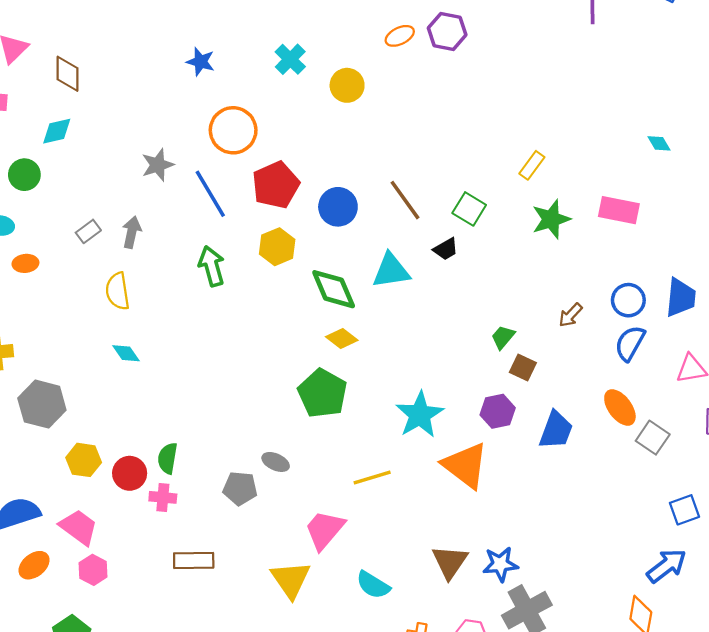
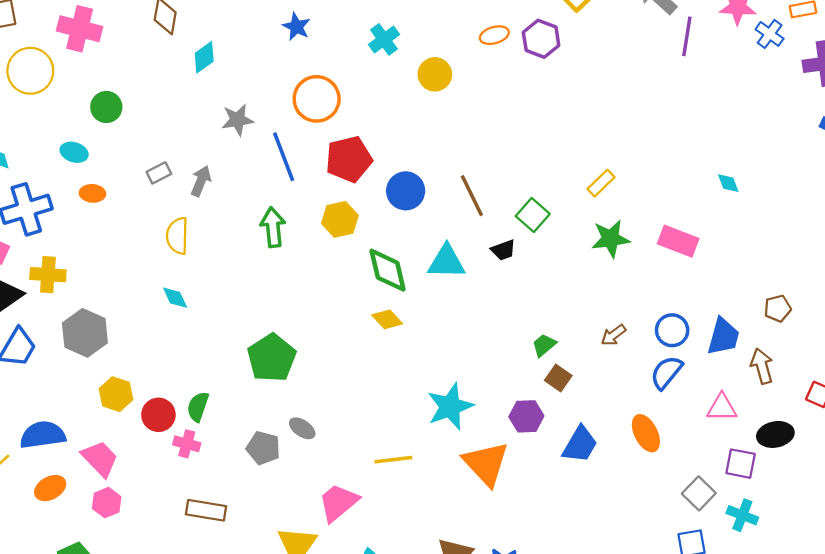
cyan diamond: (57, 131) -> (204, 57), moved, turned -32
green pentagon: (322, 393) -> (272, 358), moved
gray square: (653, 438) -> (699, 493), moved

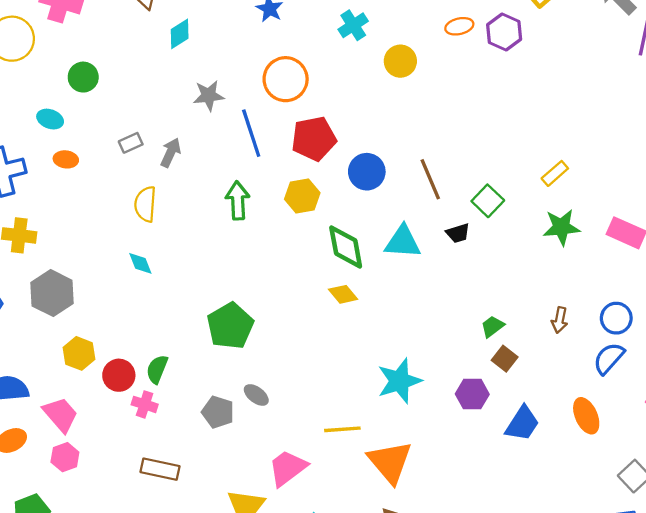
brown arrow: (613, 335) -> (560, 320), turned -45
orange triangle: (486, 464) -> (390, 462), moved

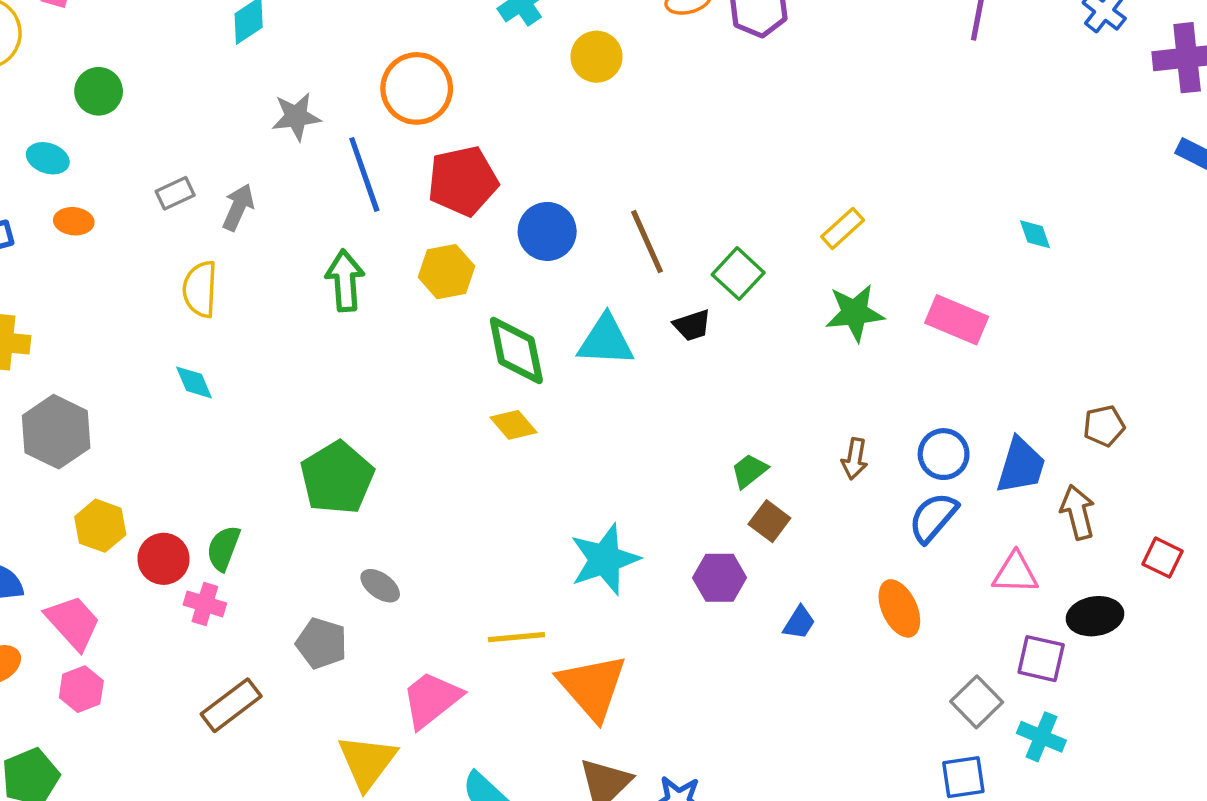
gray pentagon: (218, 412) -> (321, 643), moved
blue trapezoid: (522, 424) -> (799, 623), size x0.6
brown rectangle: (160, 469) -> (231, 705), turned -48

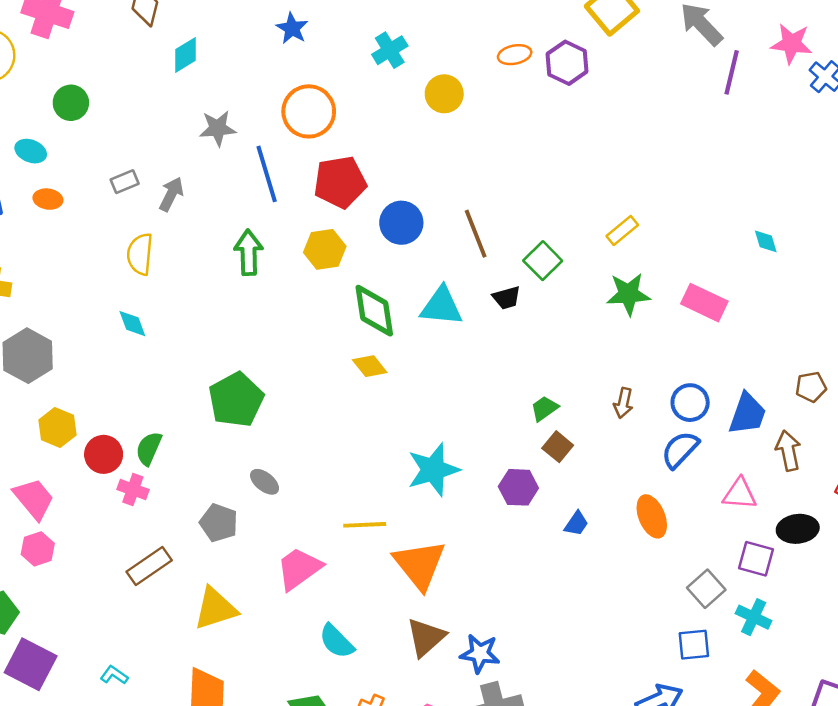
yellow triangle: (367, 762) -> (215, 609), moved, turned 33

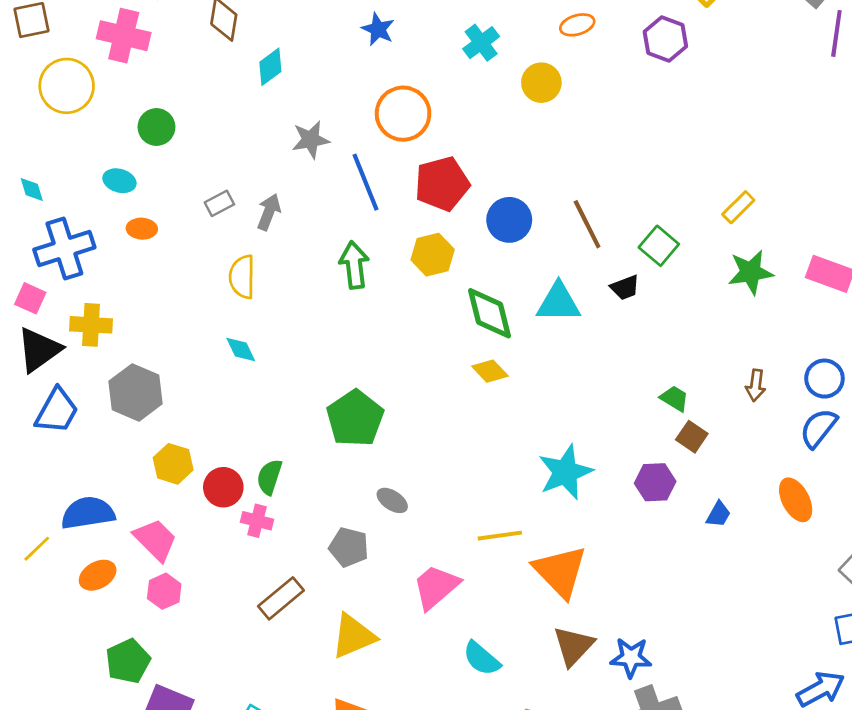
orange ellipse: (515, 55) -> (577, 25), moved
green trapezoid: (544, 408) -> (674, 398), turned 72

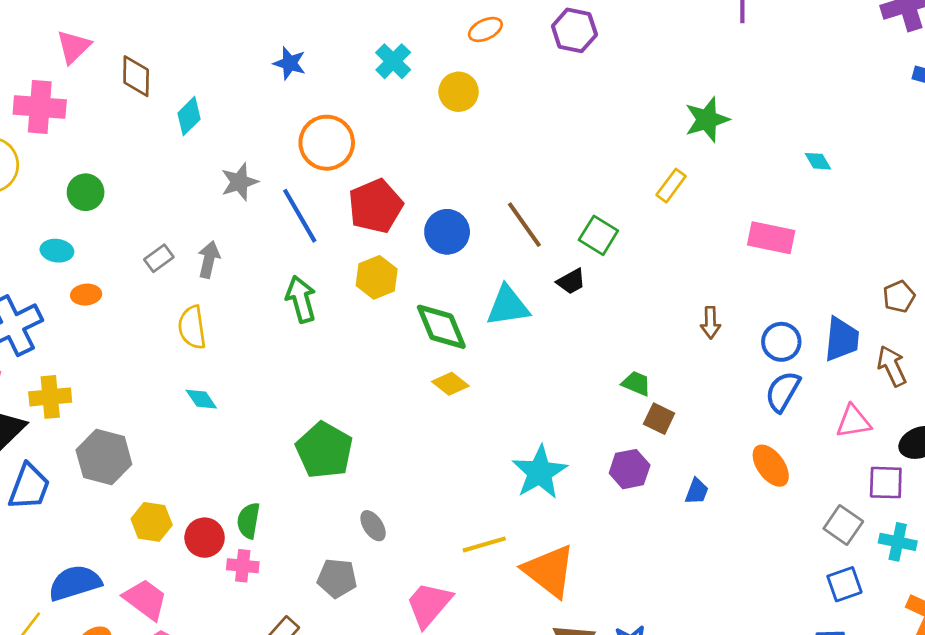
green star: (751, 272) -> (707, 120), moved
brown arrow: (756, 385) -> (710, 323), moved
gray ellipse: (392, 500) -> (373, 526), turned 32

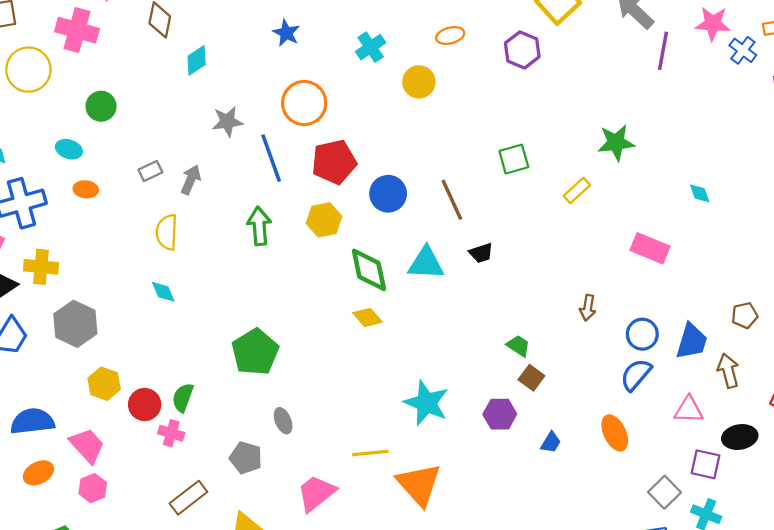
green square: (598, 235) -> (514, 159), moved, turned 32
cyan star: (540, 472) -> (426, 403), turned -30

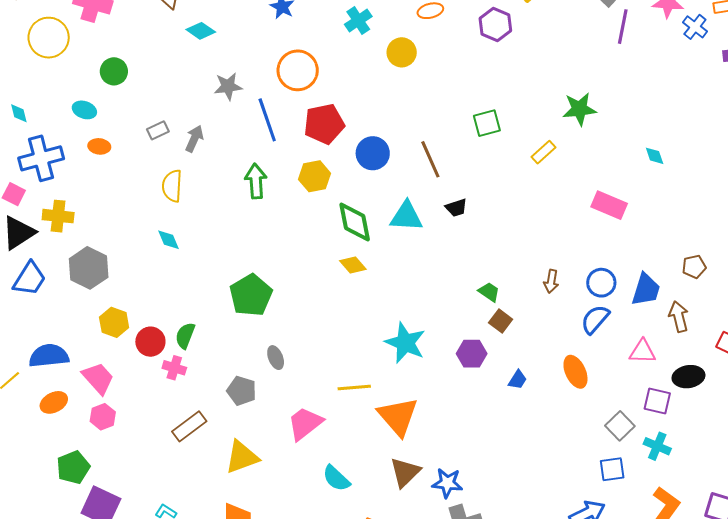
cyan diamond: (197, 60) -> (201, 31), turned 68
brown arrow: (588, 308) -> (551, 281), moved

